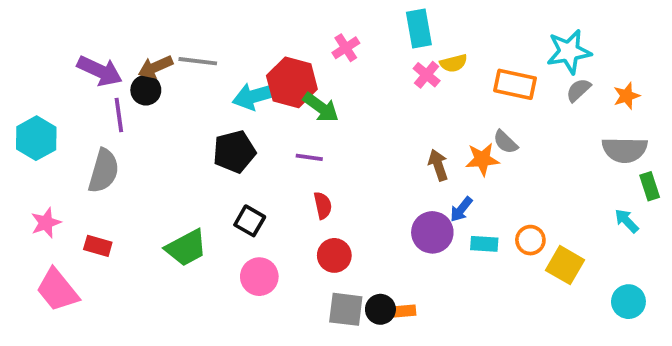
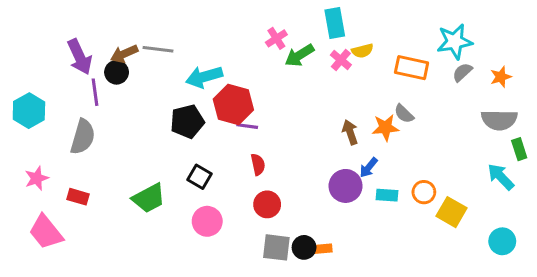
purple arrow: (100, 71) -> (80, 57), turned 40
red hexagon: (292, 82) -> (233, 105), moved
green arrow: (321, 107) -> (299, 55), moved, turned 112
cyan arrow: (627, 221) -> (501, 177), size x1.4

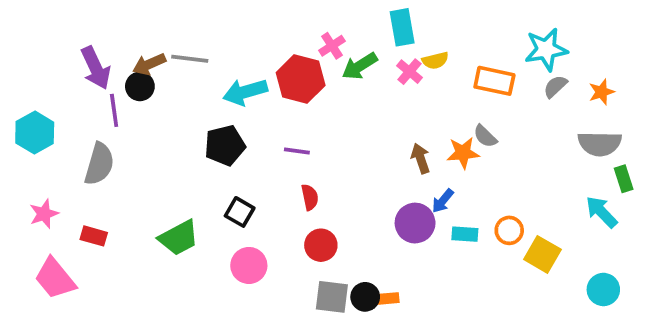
red hexagon: (233, 105) -> (301, 79), moved

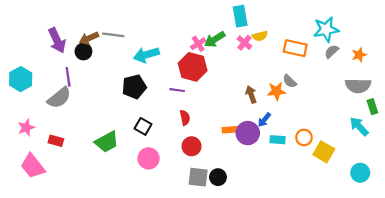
pink cross: (332, 46) -> (198, 44), moved
red hexagon: (301, 79) -> (193, 67), moved
purple line: (114, 110) -> (68, 77), moved
gray semicircle: (99, 164) -> (59, 98), turned 35
orange rectangle: (385, 299) -> (230, 130), moved

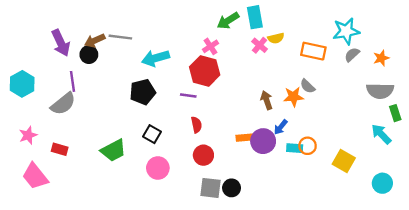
green arrow: (215, 39) -> (228, 21), moved
orange circle: (304, 137) -> (308, 146), moved

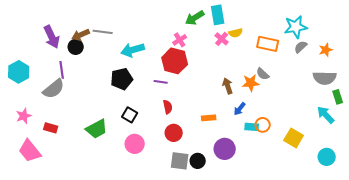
purple circle: (263, 141) -> (225, 149), moved

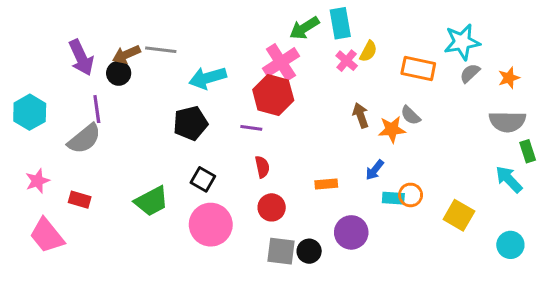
yellow semicircle: (236, 33) -> (368, 51), turned -48
pink cross: (180, 40) -> (281, 62), size x1.6
brown arrow: (228, 86) -> (361, 115), moved
pink circle: (135, 144) -> (211, 225), size x1.4

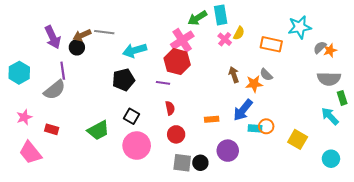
gray semicircle: (470, 73) -> (320, 47), moved
blue arrow: (375, 170) -> (243, 110), size x1.6

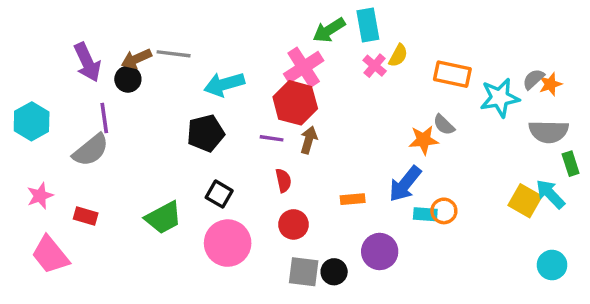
cyan star: (300, 27) -> (500, 98), moved
brown arrow: (234, 75) -> (309, 140), moved, turned 35
yellow square: (298, 139) -> (525, 201), moved

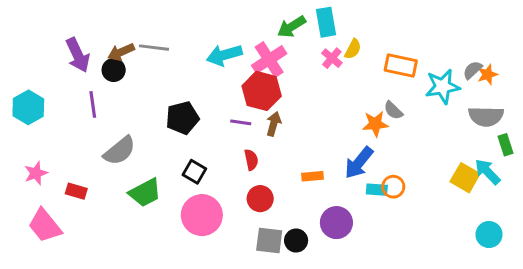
cyan arrow: (224, 84) -> (224, 55), moved
gray semicircle: (91, 150) -> (120, 151), moved

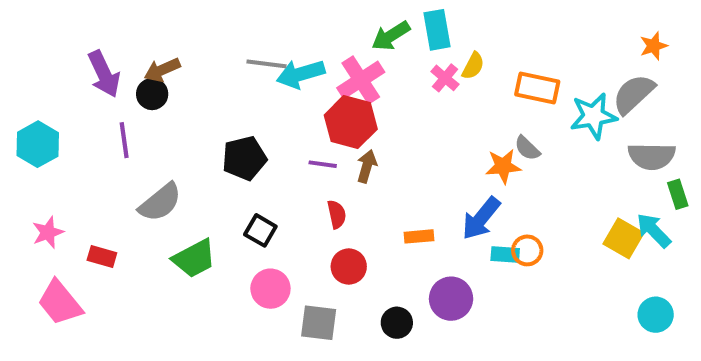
gray line: (154, 48) -> (266, 64), moved
gray semicircle: (473, 70) -> (634, 94), size x1.6
orange star: (487, 75) -> (654, 46), moved
pink circle: (202, 215) -> (270, 289), size x0.7
gray square: (269, 241) -> (319, 323), moved

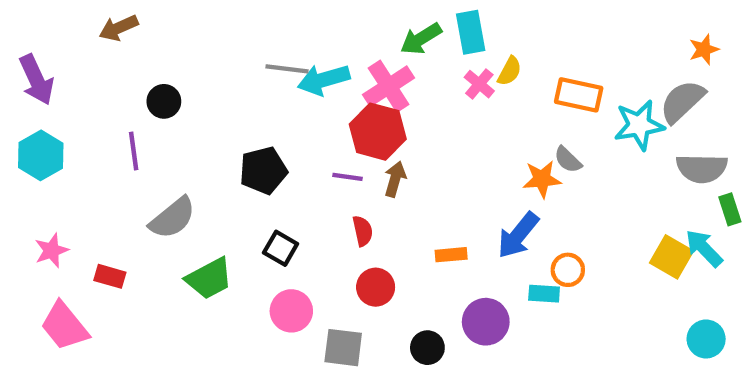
brown arrow: (162, 70) -> (119, 28), moved
purple arrow: (104, 74) -> (36, 80), moved
cyan rectangle: (505, 254) -> (544, 294), moved

